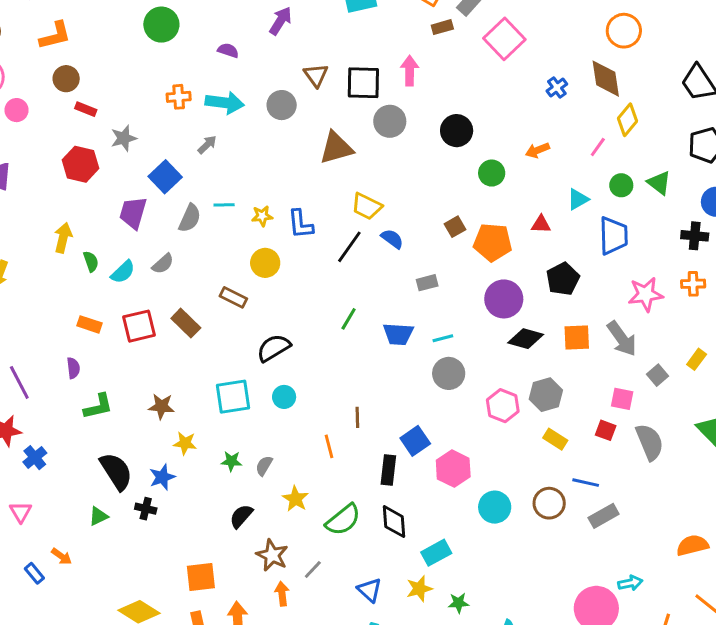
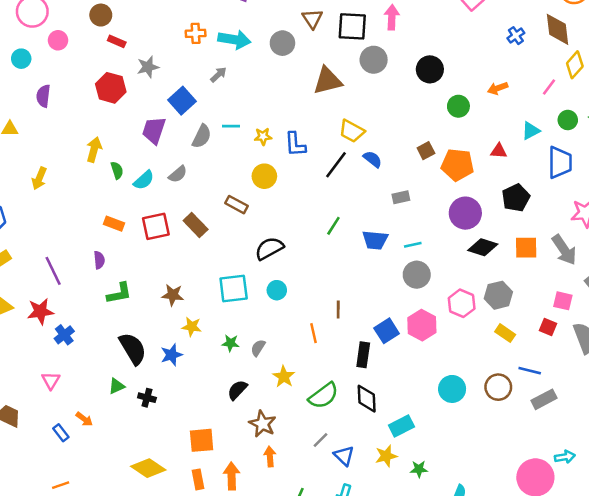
pink hexagon: (453, 469) -> (422, 325), moved
black cross: (146, 509) -> (147, 398), moved
gray line: (313, 570) -> (320, 440), moved

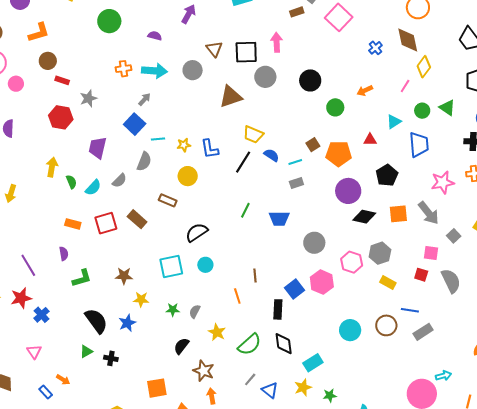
blue square: (182, 101) -> (135, 124), moved
gray semicircle: (202, 136) -> (144, 161), moved
cyan line: (413, 245) -> (295, 162), moved

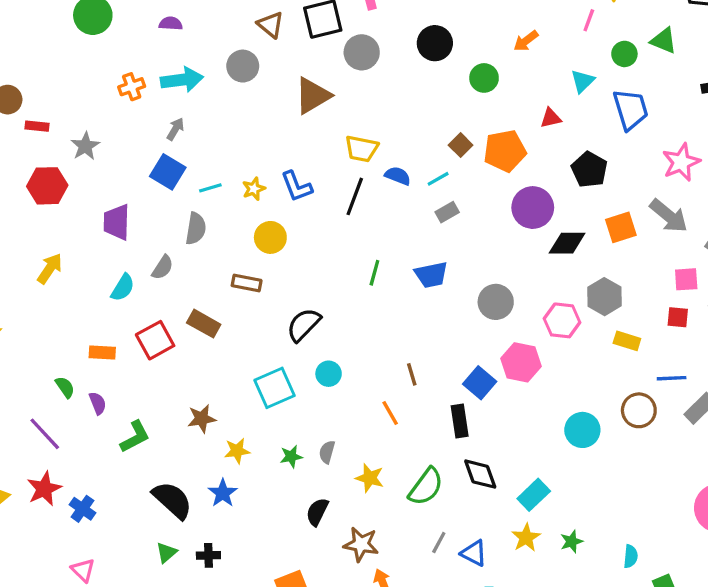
yellow arrow: (52, 167) -> (50, 268), turned 36
green semicircle: (71, 182) -> (65, 387), moved

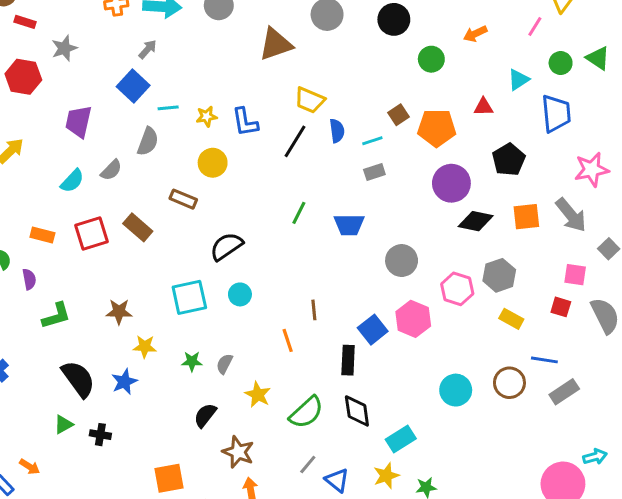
blue semicircle: (398, 176) -> (337, 131), turned 50

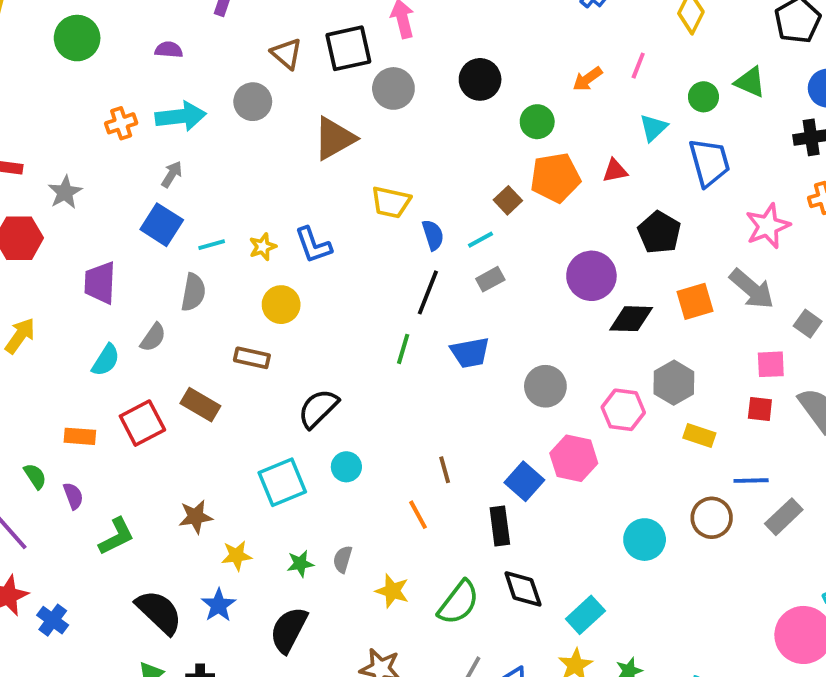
pink line: (535, 27) -> (638, 66), moved
orange pentagon: (437, 128) -> (555, 178), moved
black line: (295, 141) -> (428, 292), moved
black semicircle: (205, 415) -> (289, 630), moved, size x1.4

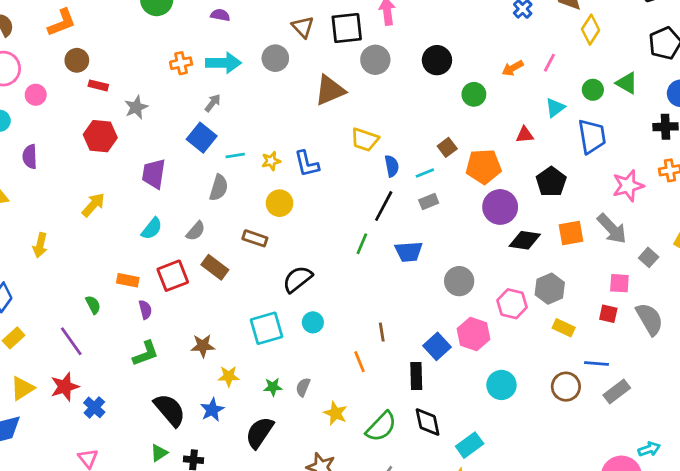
orange pentagon: (555, 178) -> (484, 167), moved
gray semicircle: (153, 337) -> (196, 231), moved
purple semicircle: (73, 496) -> (145, 310), moved
cyan circle: (645, 540) -> (501, 385), moved

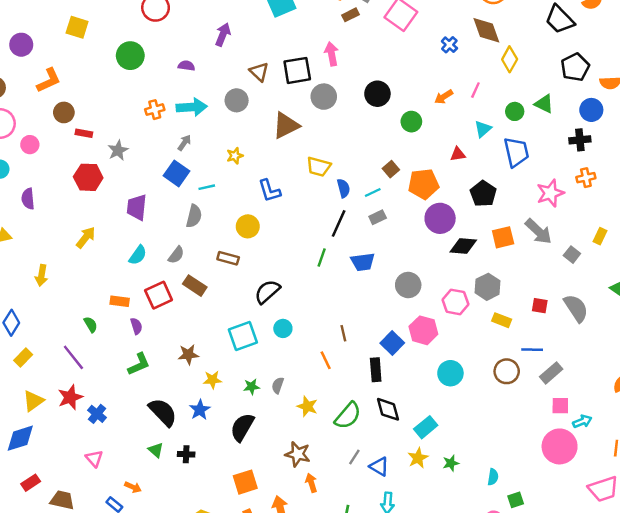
yellow star: (271, 161) -> (235, 156), moved
pink square: (619, 283) -> (560, 406), moved
green triangle: (159, 453) -> (156, 450), turned -42

